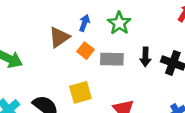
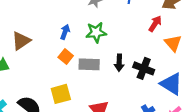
green star: (119, 23) -> (96, 32), turned 30
brown triangle: (59, 37) -> (21, 41), moved

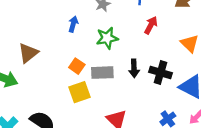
red arrow: (155, 24) -> (151, 25), moved
blue arrow: (65, 32) -> (73, 24), moved
yellow square: (61, 94) -> (80, 92), moved

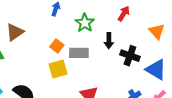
green star: (107, 38) -> (85, 23), turned -30
black arrow: (134, 68) -> (109, 41), moved

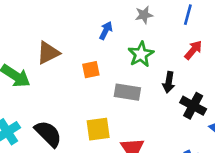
orange square: (57, 46) -> (91, 70), moved, turned 32
yellow square: (58, 69) -> (98, 129), moved

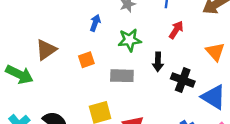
green star: (141, 54) -> (130, 40), turned 30

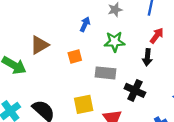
black arrow: (158, 62) -> (147, 57), moved
black cross: (183, 80) -> (135, 90), moved

